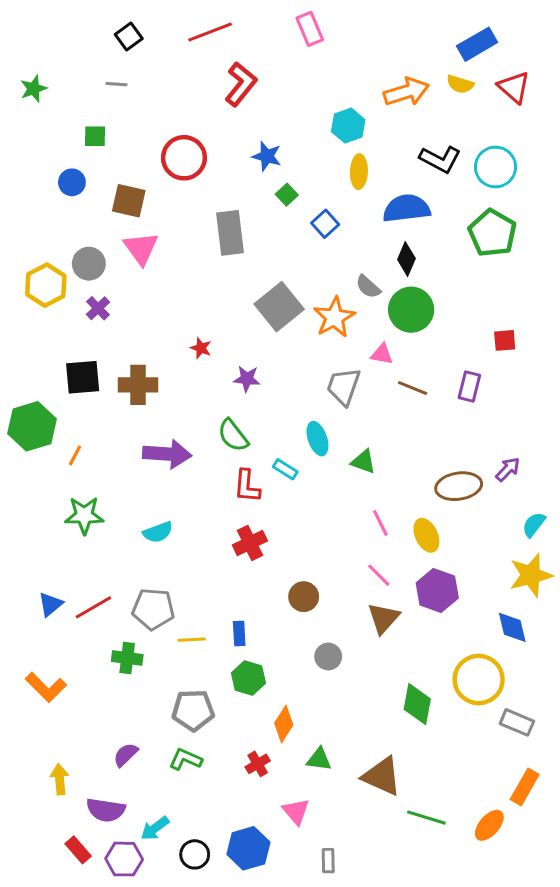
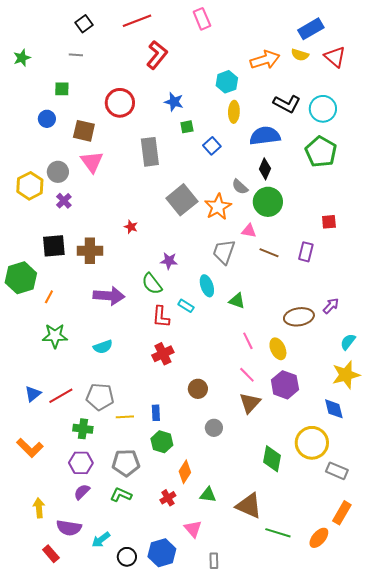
green square: (287, 195) -> (187, 127), turned 32
purple star: (247, 379) -> (169, 261), moved
purple hexagon: (124, 859) -> (81, 463), moved

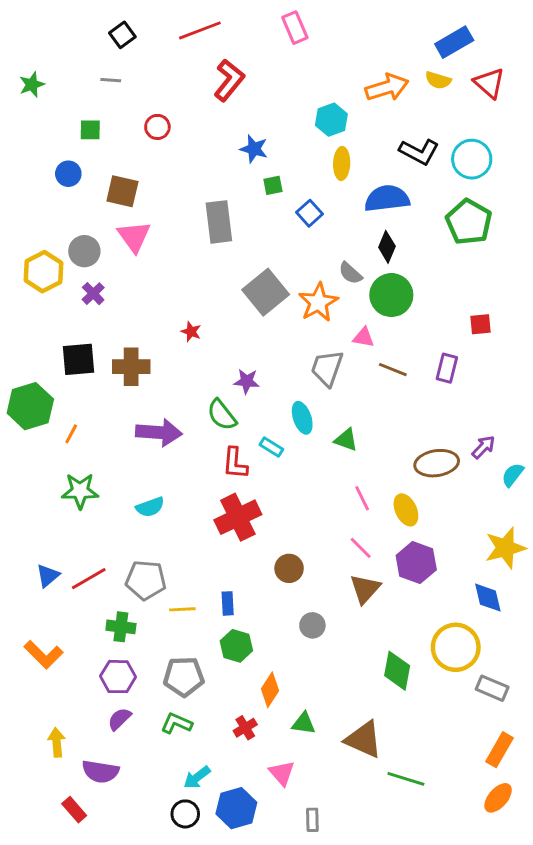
red circle: (120, 103) -> (157, 127), moved, size x0.6
cyan semicircle: (348, 342) -> (513, 475), moved
red cross: (163, 354) -> (238, 517), size x1.4
orange ellipse: (319, 538) -> (498, 798), moved
cyan arrow: (101, 540) -> (197, 777), moved

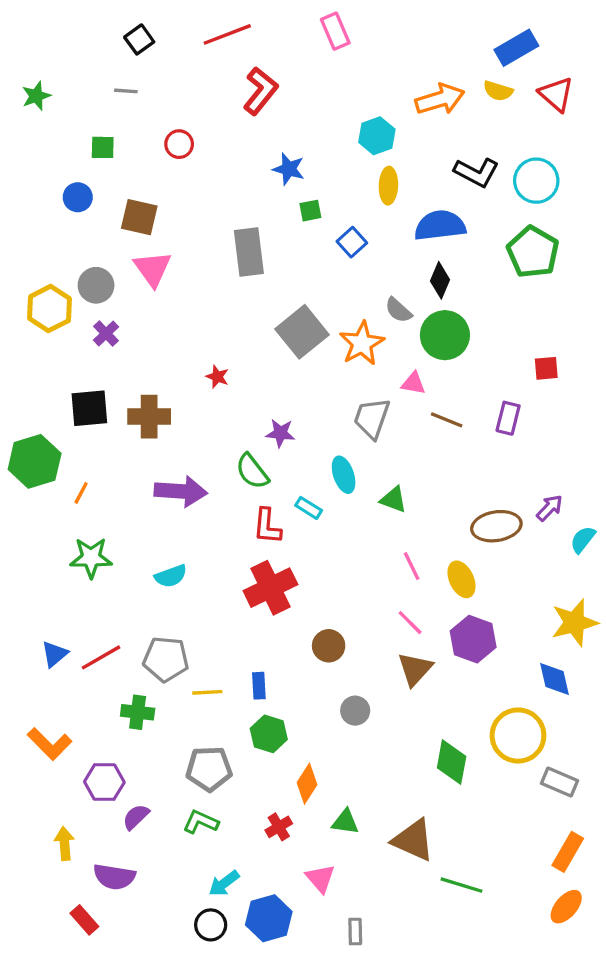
purple hexagon: (118, 677) -> (104, 782), moved

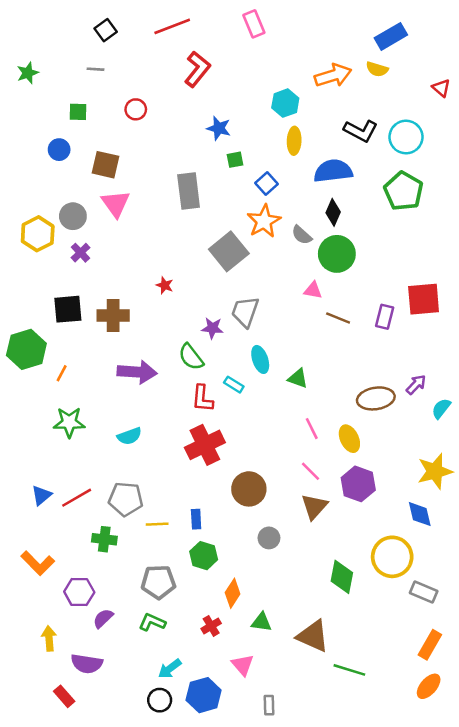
red triangle: (556, 94) -> (441, 88), moved, size x0.7
orange star: (362, 343) -> (264, 221), moved
red square: (546, 368) -> (424, 299), moved, size x1.8
gray trapezoid: (372, 418) -> (245, 312), moved
brown circle: (329, 646) -> (249, 489), size x1.4

